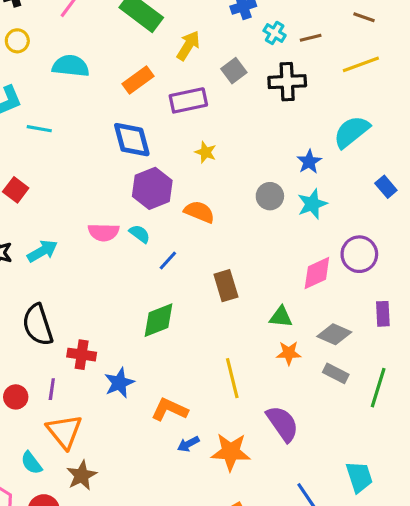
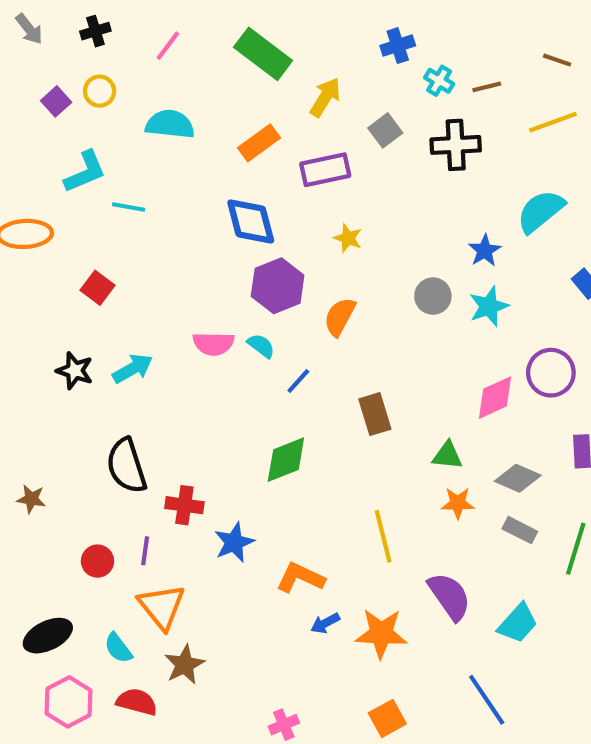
orange semicircle: (199, 212) -> (340, 317), turned -84
cyan trapezoid: (359, 477) -> (518, 623), moved, turned 60

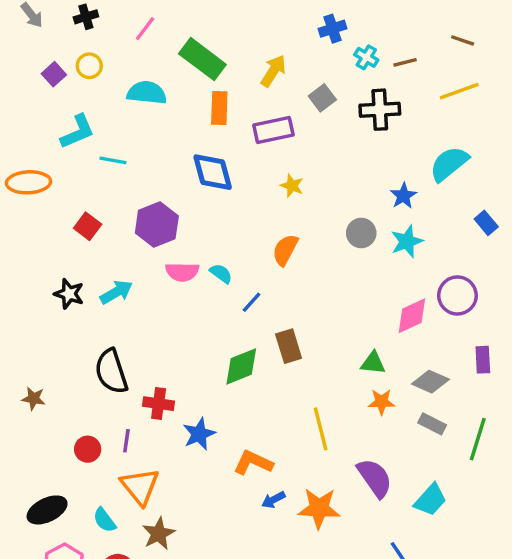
green rectangle: (263, 54) -> (202, 59), moved
orange rectangle: (259, 143) -> (219, 108), turned -52
purple hexagon: (278, 286) -> (157, 225), moved
brown rectangle: (375, 414) -> (289, 346), moved

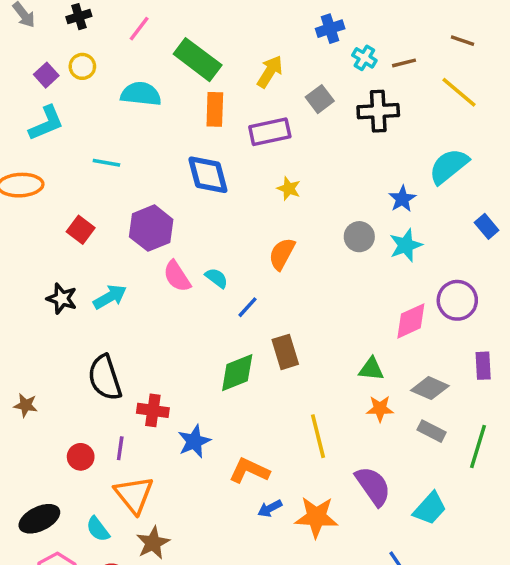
yellow line: (459, 91) -> (459, 92), turned 60
cyan L-shape: (77, 132) -> (46, 123), moved
pink semicircle: (182, 272) -> (177, 276), turned 56

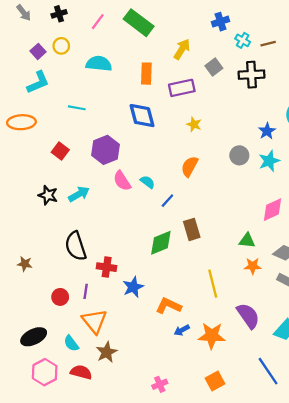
green rectangle: (198, 60) -> (139, 23), moved

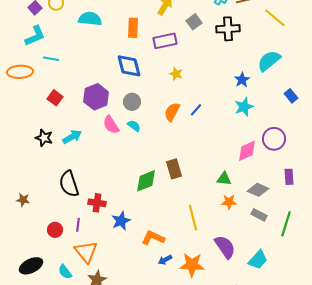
cyan line: (77, 108) -> (51, 59), moved
gray circle: (239, 155) -> (132, 102), moved
blue line: (167, 201) -> (196, 110), moved

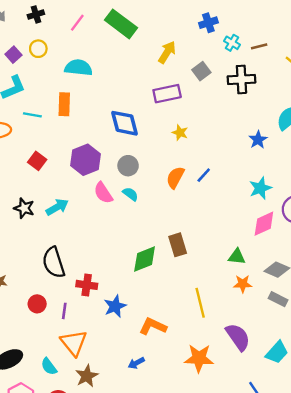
orange rectangle: (133, 28) -> (64, 104), moved
cyan star: (244, 107) -> (260, 188), moved
red circle: (55, 230) -> (37, 304), moved
blue arrow: (165, 260) -> (136, 363), moved

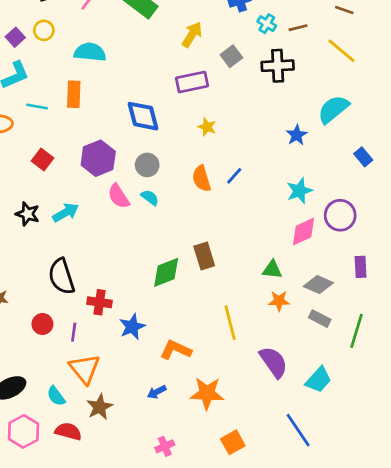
orange semicircle: (175, 177) -> (202, 179), turned -45
orange star: (199, 358) -> (207, 393), moved

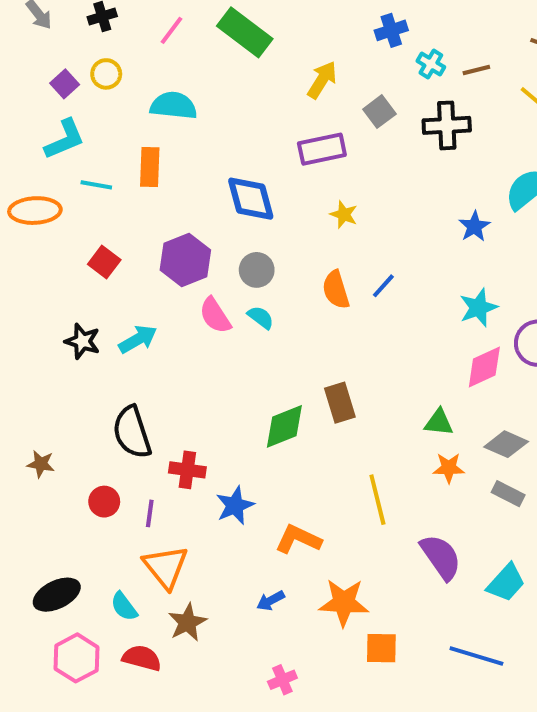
blue line: (298, 430) -> (476, 656), turned -39
orange square: (233, 442) -> (381, 648), moved, turned 30

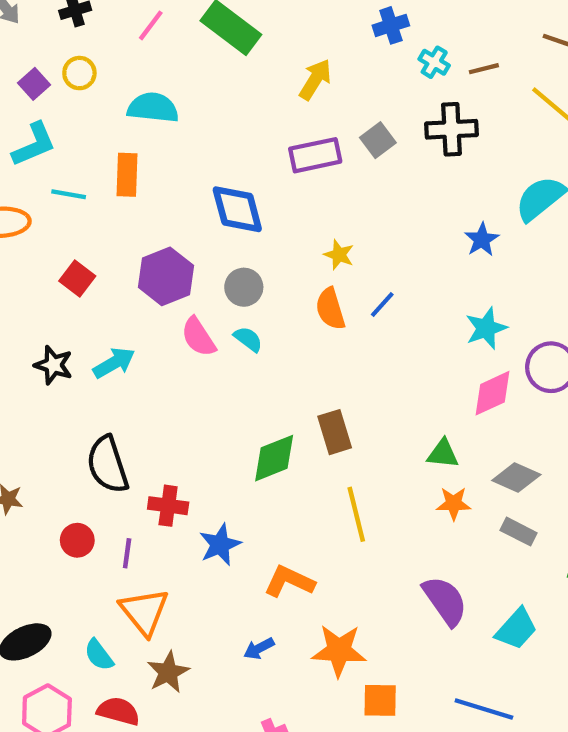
gray square: (379, 112) -> (378, 140), moved
yellow star: (344, 215) -> (339, 255), moved
yellow line: (377, 500) -> (356, 514), moved

